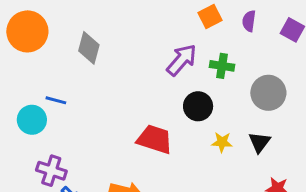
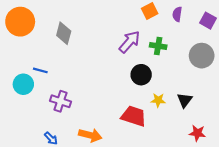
gray circle: (268, 93) -> (202, 56), moved
red trapezoid: (155, 139) -> (134, 116), moved
purple cross: (51, 171) -> (60, 101), moved

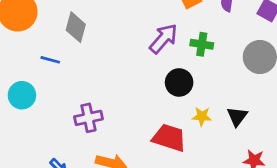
blue line: (40, 70) -> (50, 60), moved
purple cross: (60, 101) -> (88, 118), moved, turned -30

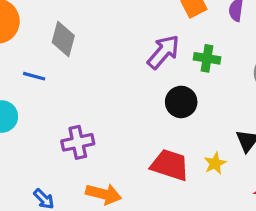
yellow star: (202, 116) -> (215, 163), moved, turned -30

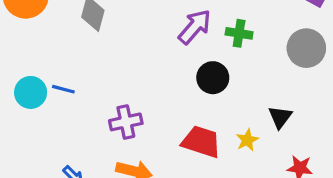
blue line: (34, 76) -> (63, 89), moved
purple cross: (78, 142) -> (126, 122), moved

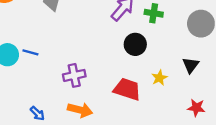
black triangle: (280, 117) -> (191, 65), moved
yellow star: (247, 140) -> (159, 78), moved

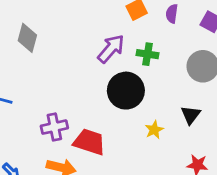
black circle: (135, 44) -> (126, 91), size x1.4
red trapezoid: (127, 89) -> (89, 142), moved

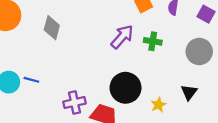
black circle: (126, 91) -> (126, 88), moved

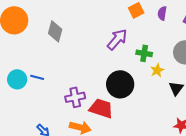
green cross: (153, 41) -> (144, 53), moved
yellow star: (158, 105) -> (157, 70), moved

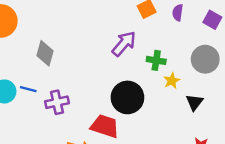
gray diamond: (55, 31) -> (45, 53), moved
purple cross: (75, 97) -> (57, 102), moved

